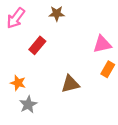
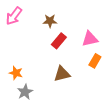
brown star: (57, 14) -> (50, 21), moved
red rectangle: (37, 45) -> (59, 41), moved

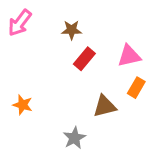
brown triangle: (62, 74) -> (105, 106), moved
gray star: (25, 92) -> (74, 138), moved

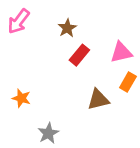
brown star: (72, 30) -> (67, 28), turned -30
gray star: (74, 138) -> (48, 133), moved

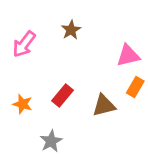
pink arrow: (19, 21) -> (24, 44), moved
red rectangle: (79, 55) -> (62, 96), moved

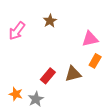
red rectangle: (62, 96) -> (48, 76), moved
orange star: (23, 104) -> (16, 94), moved

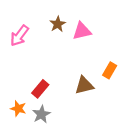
pink triangle: (90, 39) -> (82, 31), moved
red rectangle: (48, 76) -> (40, 89), moved

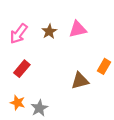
brown star: (58, 24) -> (49, 31), moved
red rectangle: (40, 89) -> (22, 69), moved

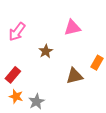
brown star: (49, 31) -> (46, 51), moved
red rectangle: (22, 69) -> (13, 75), moved

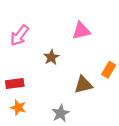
red rectangle: (13, 75) -> (15, 84), turned 42
gray star: (37, 102) -> (61, 113), moved

